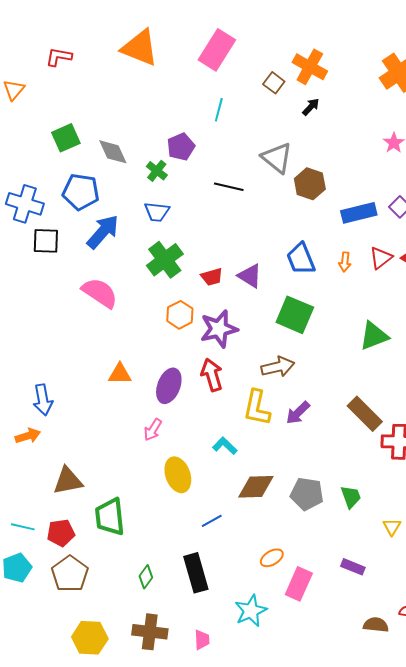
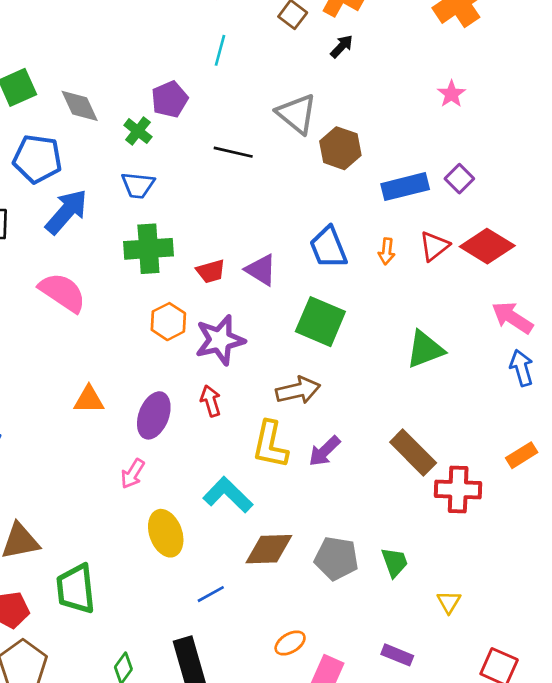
green cross: (165, 260) -> (148, 249), turned 33
red arrow: (212, 375) -> (211, 401), size x0.7
cyan L-shape: (225, 446) -> (228, 495), size x1.5

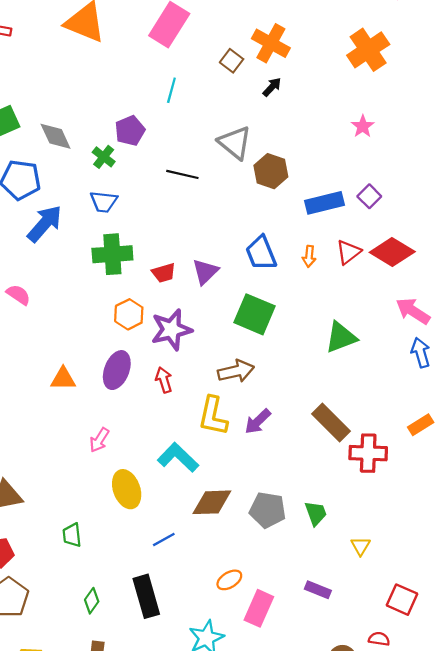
purple triangle: (261, 270) -> (205, 272), turned 44
pink semicircle: (62, 292) -> (18, 295), moved, size x0.6
purple ellipse: (154, 415) -> (117, 370), moved
green trapezoid: (76, 589) -> (72, 535), moved, size x0.6

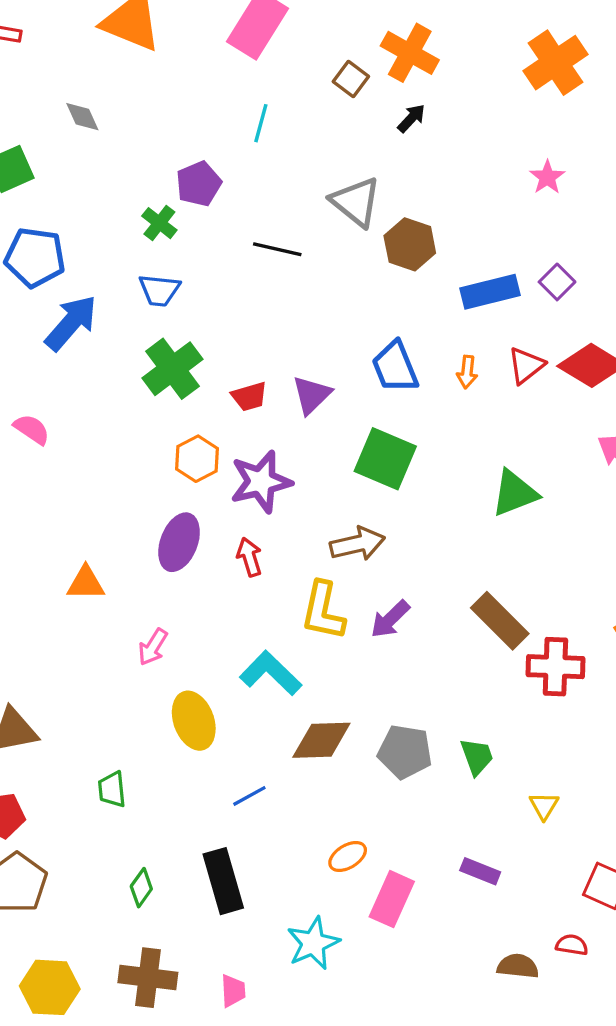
gray diamond: (56, 136) -> (82, 117), moved, size x0.7
green cross: (112, 254) -> (172, 369), turned -33
orange triangle: (63, 379) -> (86, 583), moved

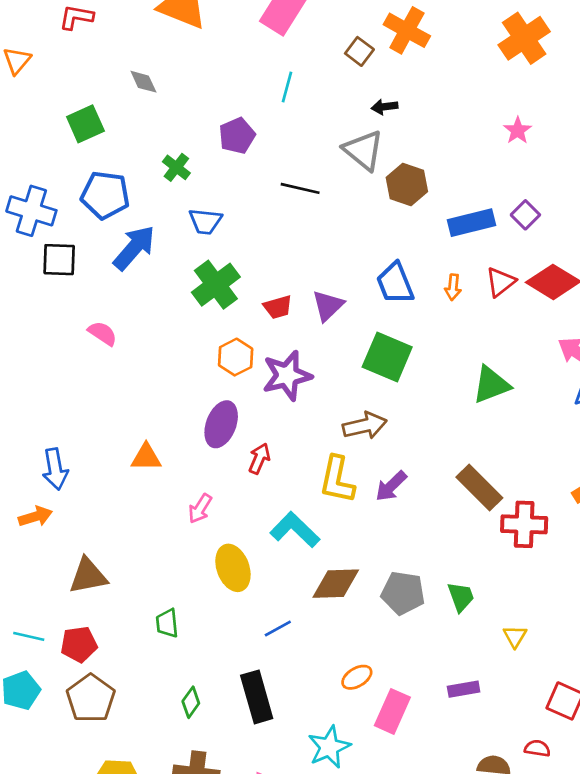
black arrow: (411, 118) -> (385, 107), moved, turned -140
green cross: (159, 223) -> (176, 167), moved
red arrow: (249, 557) -> (259, 459), moved, turned 40
purple rectangle: (480, 871) -> (464, 689), turned -32

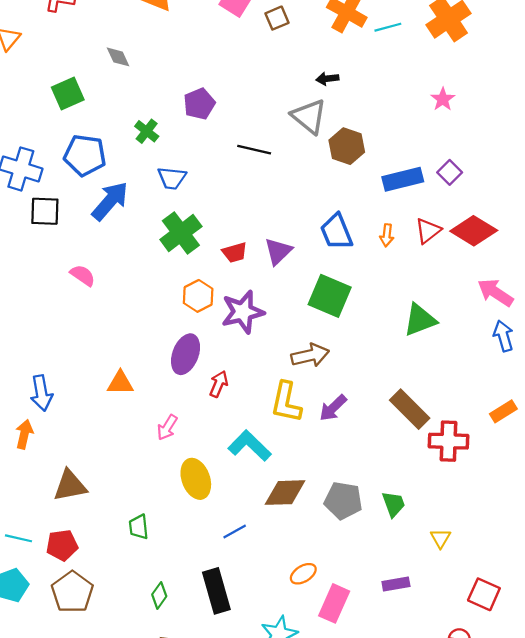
brown square: (359, 51) -> (277, 18), moved, turned 30
cyan line: (287, 87) -> (388, 27), moved, turned 60
orange arrow: (35, 516) -> (24, 434), turned -60

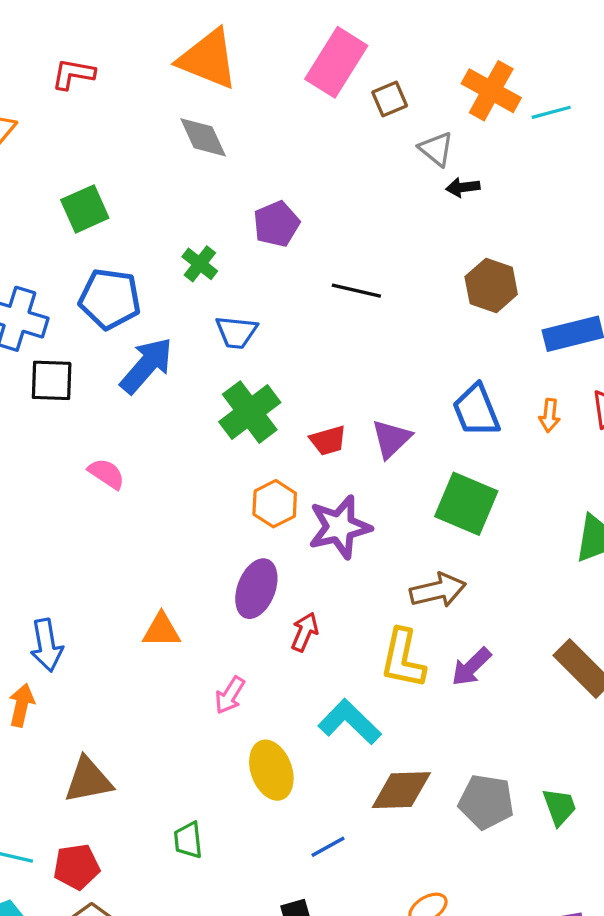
gray diamond: (118, 57) -> (203, 137), moved, size x1.4
gray triangle: (309, 116) -> (436, 149), moved, size x0.7

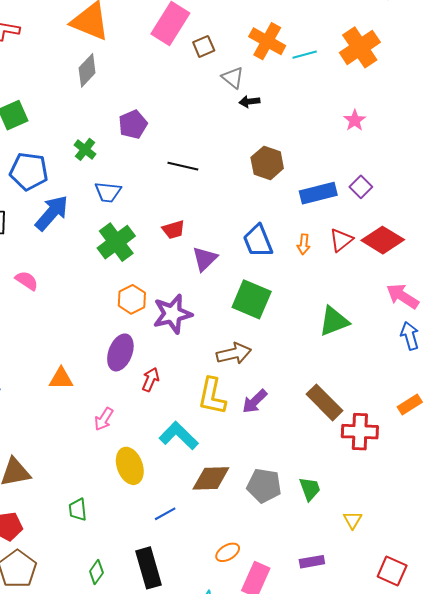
gray diamond: (203, 137) -> (87, 70), turned 68
red trapezoid: (328, 440) -> (173, 230), moved

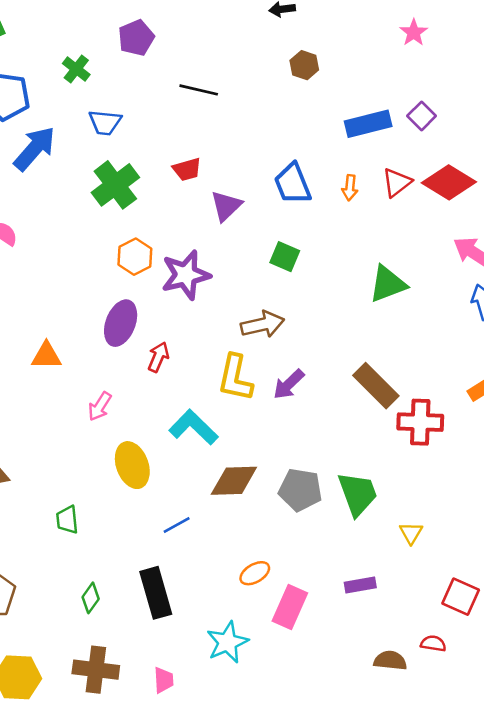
brown hexagon: (267, 163) -> (304, 65), moved, size x0.7
green square: (252, 299) -> (285, 257), size x0.6
green trapezoid: (310, 489) -> (358, 494), size x1.5

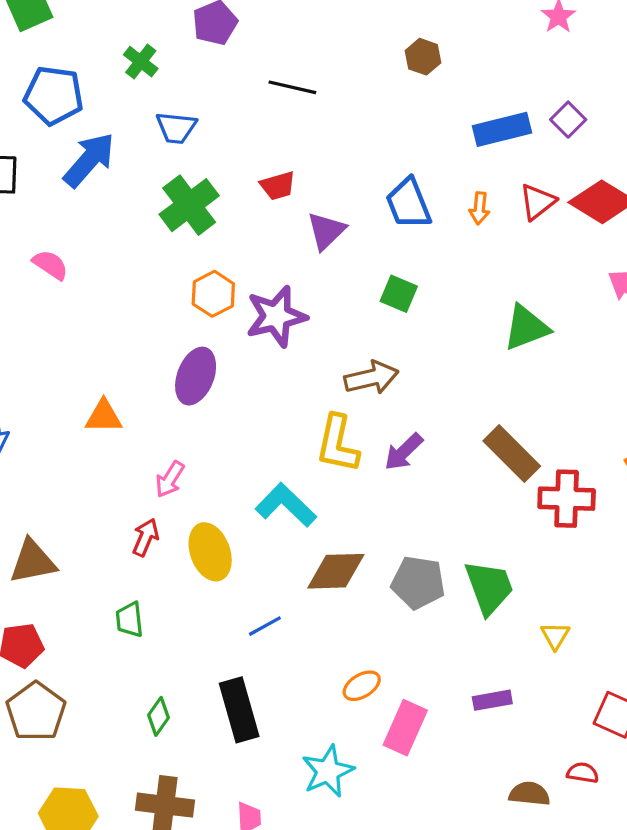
red arrow: (158, 357) -> (146, 537), moved

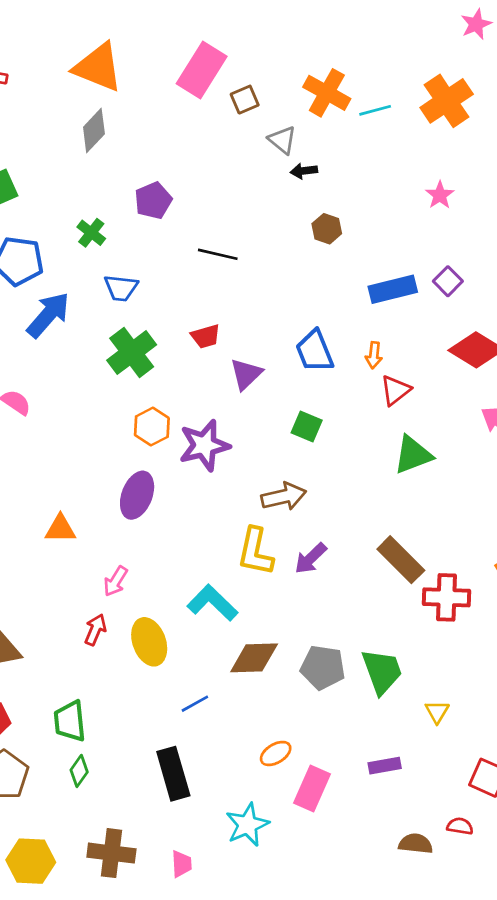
red triangle: (538, 202) -> (395, 390), moved
green trapezoid: (129, 620) -> (70, 721), moved, size x1.4
green diamond: (158, 716) -> (79, 771), moved

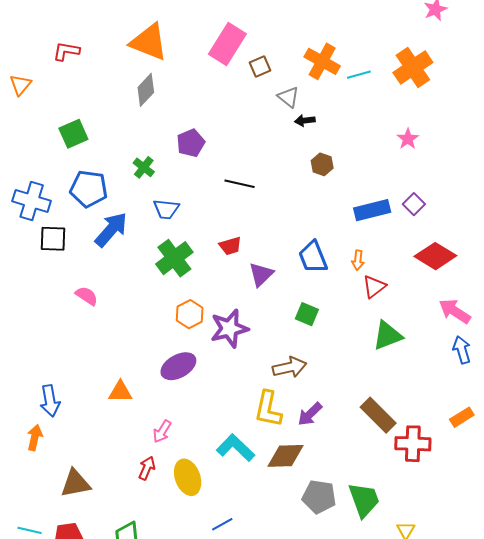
purple ellipse: (137, 495) -> (178, 366), turned 40
brown diamond: (254, 658) -> (285, 456), moved

